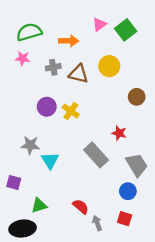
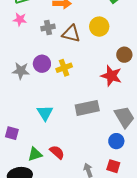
yellow cross: (71, 111) -> (64, 68), turned 35
red star: (119, 133) -> (111, 76), moved, size x1.5
gray star: (30, 145) -> (21, 71), moved
gray rectangle: (96, 155) -> (87, 108), turned -60
red semicircle: (81, 207) -> (57, 152), moved

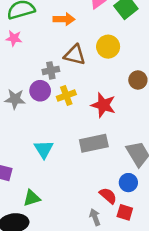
gray cross: (48, 28) -> (51, 70), moved
red star: (111, 76) -> (103, 105), moved
red semicircle: (57, 152) -> (108, 196), moved

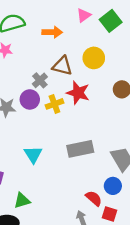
gray cross: (51, 70) -> (40, 80), turned -32
red star: (103, 105) -> (78, 93), moved

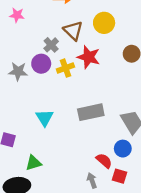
brown triangle: (62, 66) -> (73, 31), turned 30

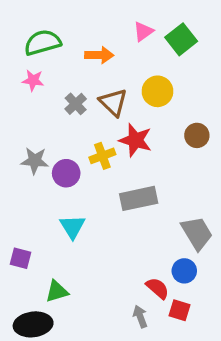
gray cross: (51, 45) -> (76, 104), moved
purple circle: (41, 64) -> (66, 173), moved
gray rectangle: (91, 112) -> (139, 198), moved

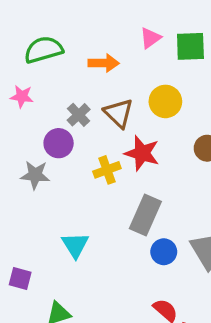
green square: (181, 39) -> (190, 46), turned 36
pink star: (33, 80) -> (22, 96), moved
purple circle: (66, 173) -> (59, 143), moved
gray rectangle: (139, 198) -> (145, 215), turned -54
blue circle: (184, 271) -> (164, 252), moved

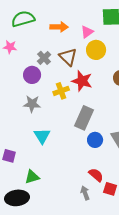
pink triangle: (150, 38) -> (87, 32), moved
gray star: (35, 175) -> (32, 104), moved

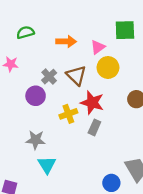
green semicircle: (23, 19) -> (25, 32), size x0.7
gray star: (32, 104) -> (36, 140), moved
gray rectangle: (84, 118) -> (94, 127), moved, size x0.6
blue circle: (95, 140) -> (111, 183), moved

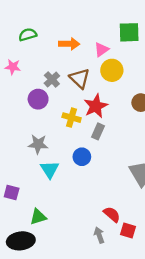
red star: (92, 103) -> (96, 106), turned 30
yellow cross: (68, 114) -> (72, 118), turned 36
blue circle: (111, 183) -> (82, 157), moved

